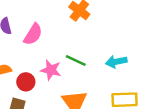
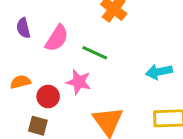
green line: (76, 60) -> (95, 53), moved

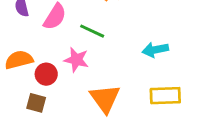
orange semicircle: (20, 82) -> (19, 60), size x1.4

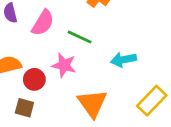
cyan arrow: (155, 50) -> (123, 60), moved
yellow rectangle: (165, 96) -> (152, 101), turned -44

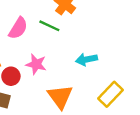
green line: (80, 37) -> (49, 26), moved

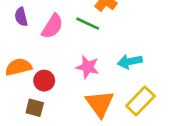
pink star: (36, 64) -> (88, 67), moved
yellow rectangle: (111, 94) -> (141, 101), moved

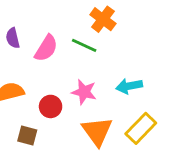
red circle: (44, 81) -> (51, 106), moved

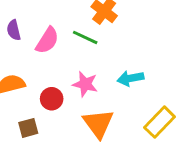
yellow rectangle: (141, 128) -> (160, 122), moved
brown square: (27, 136) -> (28, 128), turned -30

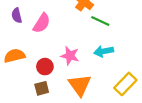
green line: (85, 37) -> (100, 21), moved
brown square: (28, 128) -> (42, 88), moved

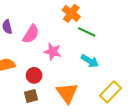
cyan arrow: (104, 51) -> (90, 61), turned -138
pink star: (70, 56) -> (53, 52), moved

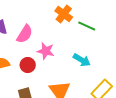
green line: (87, 32) -> (87, 26), moved
red circle: (34, 75) -> (28, 65), moved

